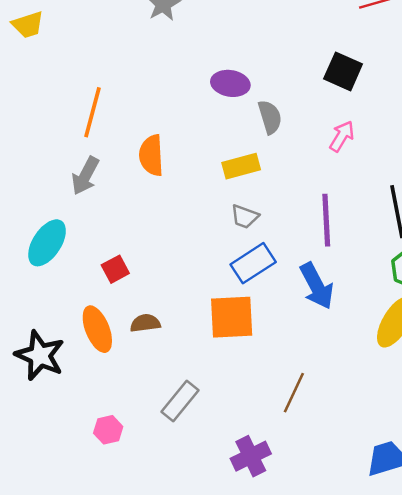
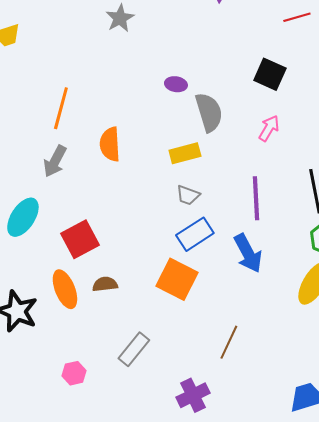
purple ellipse: (230, 83) -> (176, 84), size x0.7
gray semicircle: (270, 117) -> (209, 112), size x1.4
red square: (115, 269) -> (80, 239), size x1.6
orange square: (232, 317) -> (177, 279), turned 30

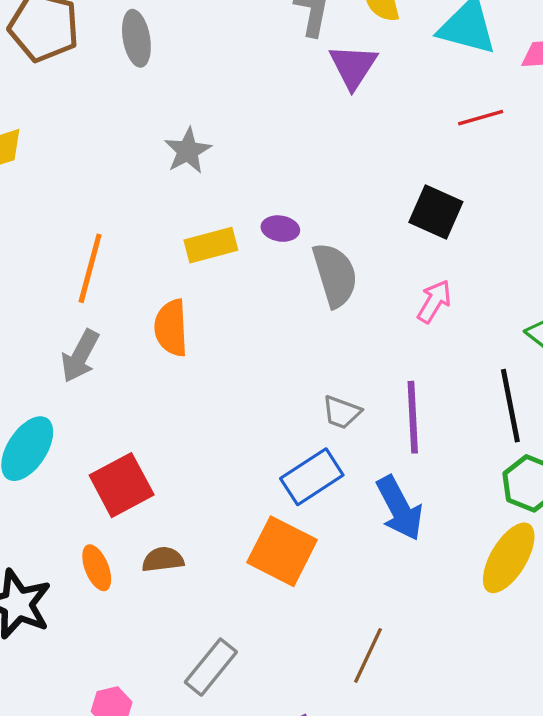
gray star: (120, 18) -> (188, 151), moved
yellow rectangle: (185, 153) -> (211, 245), moved
gray trapezoid: (188, 195) -> (342, 412), moved
orange ellipse: (65, 289) -> (97, 568), size x0.7

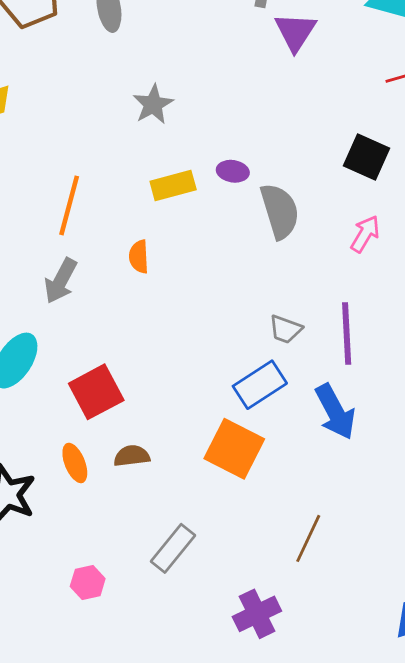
orange semicircle: (171, 328) -> (139, 257), size x0.7

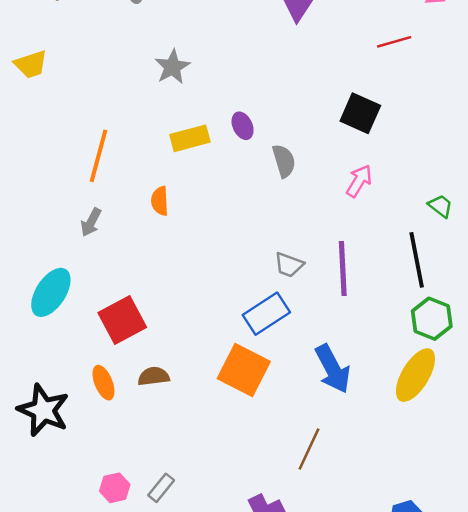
purple ellipse: (233, 171) -> (243, 126), turned 56
gray semicircle: (280, 211) -> (284, 161), size x0.7
gray arrow: (61, 281) -> (91, 222), size x0.7
blue arrow: (335, 412) -> (333, 369), moved
gray rectangle: (173, 548) -> (161, 488), moved, size x0.7

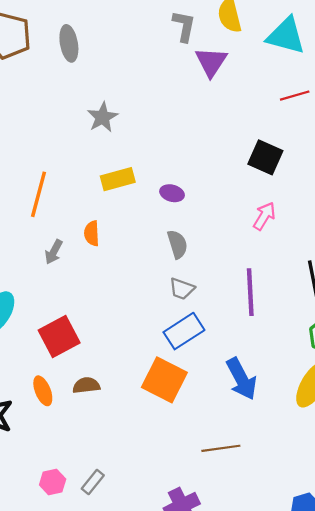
purple ellipse: (243, 126) -> (172, 193), moved, turned -50
gray semicircle: (284, 161) -> (177, 244), moved
gray arrow: (91, 222) -> (54, 252), moved
gray trapezoid: (289, 265) -> (182, 289), moved
brown line: (309, 449) -> (221, 448), turned 57

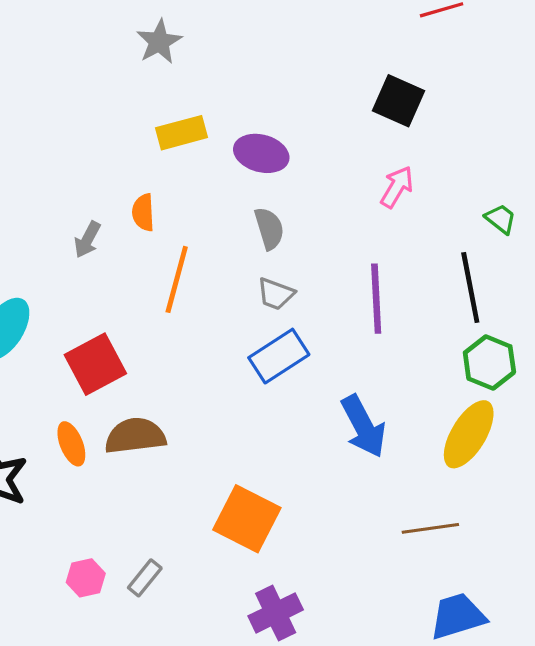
purple ellipse: (172, 193) -> (261, 153), size x1.5
orange line: (38, 194) -> (177, 279), moved
orange square: (164, 380) -> (247, 519), moved
brown semicircle: (86, 385) -> (135, 436), size x1.5
brown line: (221, 448) -> (430, 528), moved

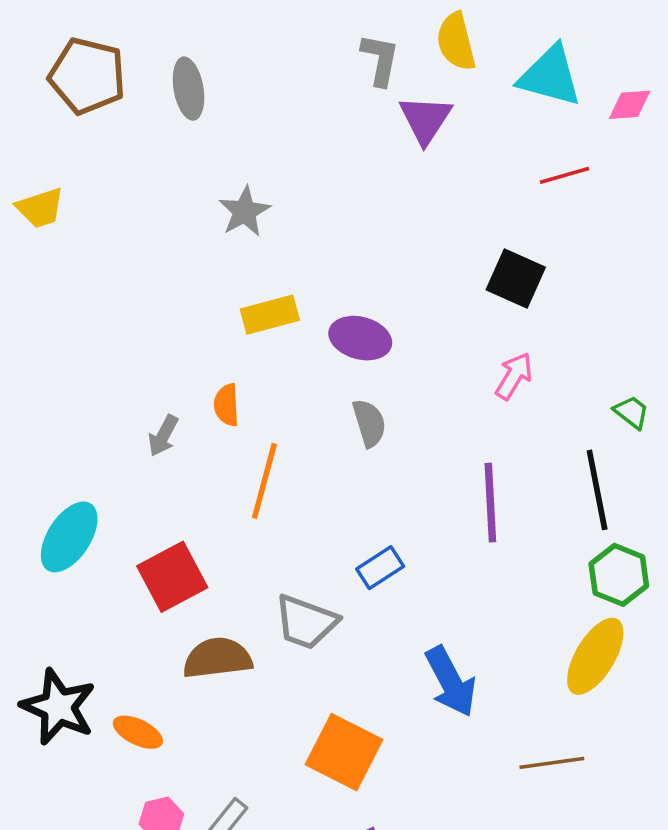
gray trapezoid: (276, 294) -> (306, 622), moved, size x1.5
blue rectangle: (279, 356) -> (380, 568), size x0.7
blue arrow: (363, 426) -> (451, 682), moved
orange ellipse: (71, 444) -> (138, 732), moved, turned -42

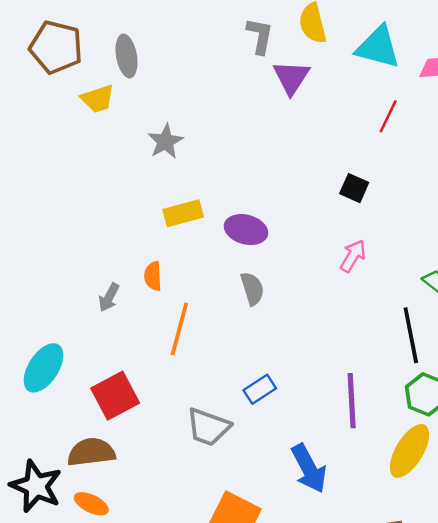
red line: (565, 175) -> (388, 116), turned -48
yellow trapezoid: (40, 208) -> (98, 99), moved
black square: (516, 278) -> (354, 188), size x0.7
purple line: (490, 503) -> (352, 401), moved
brown semicircle: (217, 658) -> (91, 452), moved

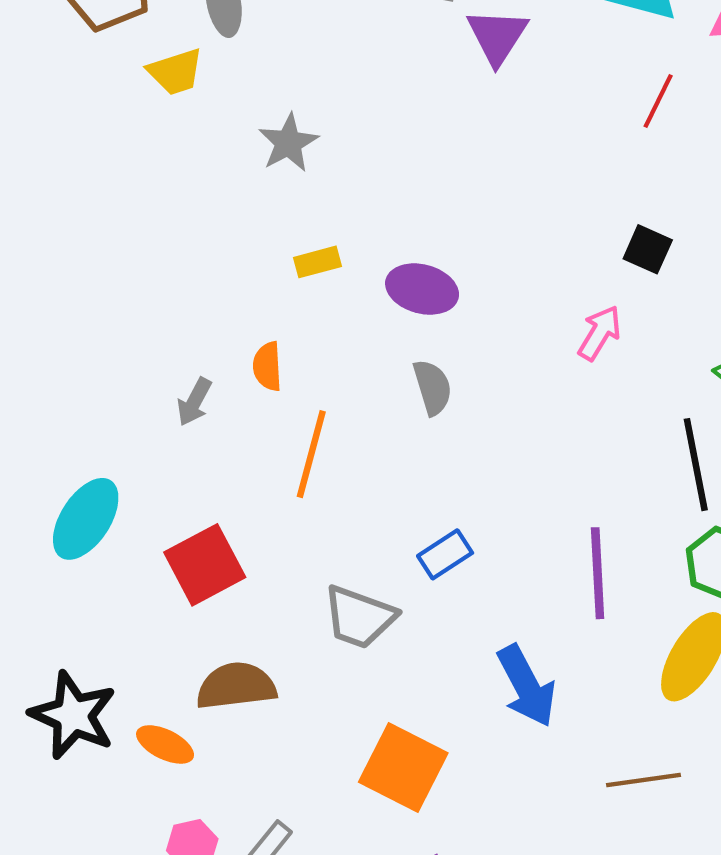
black square: (354, 188) -> (648, 249), moved
yellow rectangle: (183, 213) -> (318, 262), size x0.7
brown semicircle: (91, 452) -> (236, 686), moved

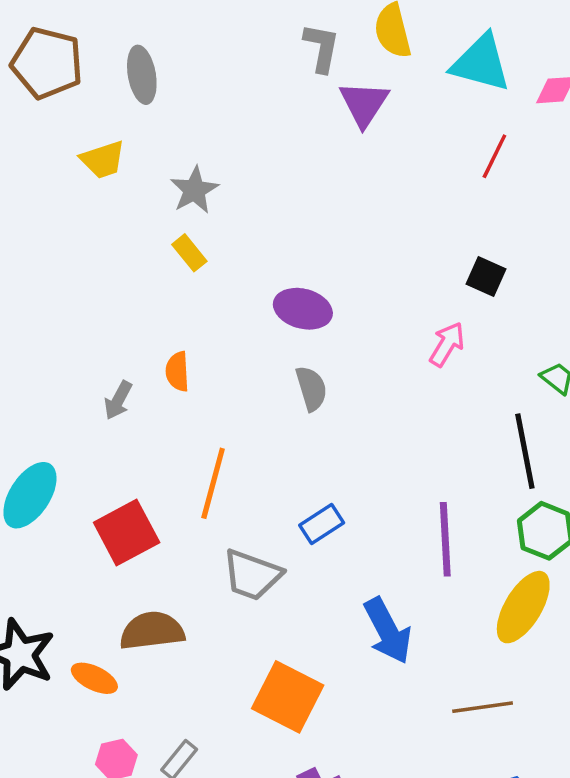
yellow trapezoid: (176, 72) -> (103, 160), moved
yellow rectangle: (318, 262) -> (189, 253), moved, turned 66
orange line: (311, 454) -> (213, 483), moved

